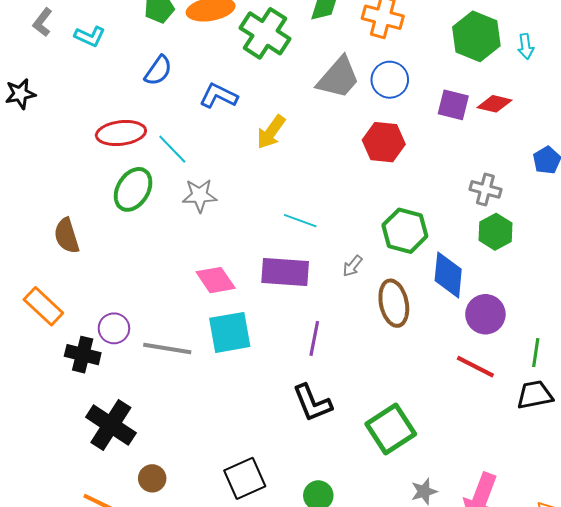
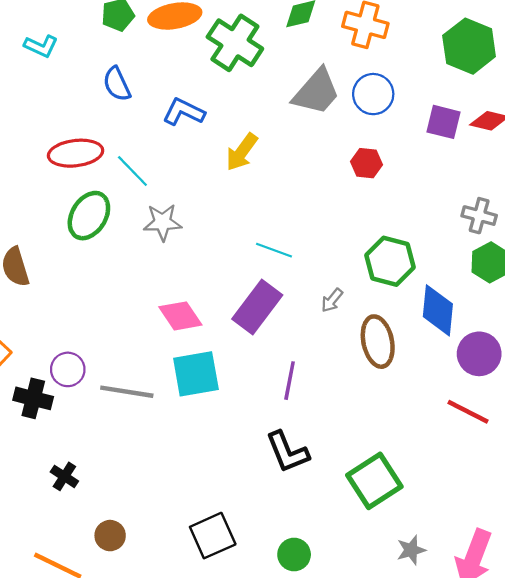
blue semicircle: (158, 71) -> (117, 84), turned 120
red hexagon: (384, 142) -> (367, 163), size x0.7
purple rectangle: (285, 272) -> (257, 307), turned -57
black cross: (111, 425) -> (64, 476), size x0.5

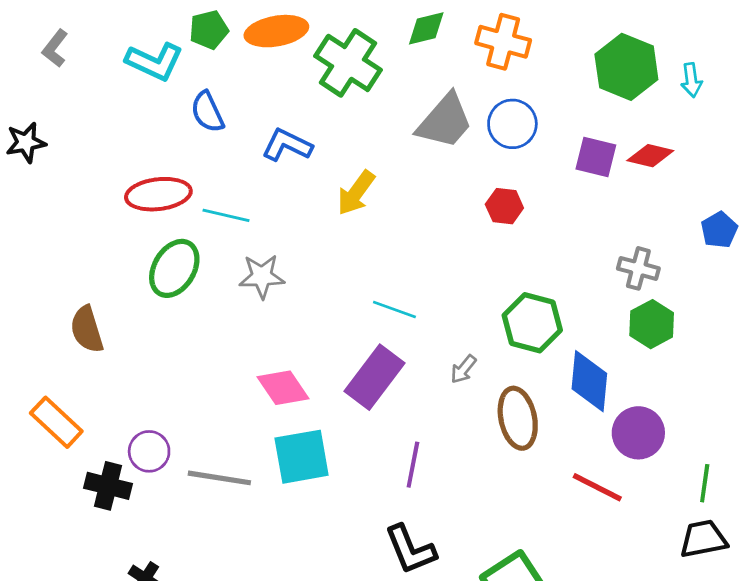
cyan L-shape: (41, 46) -> (154, 62), moved, size x1.4
cyan line: (132, 171) -> (226, 215), turned -33
red line: (468, 412) -> (597, 487), moved

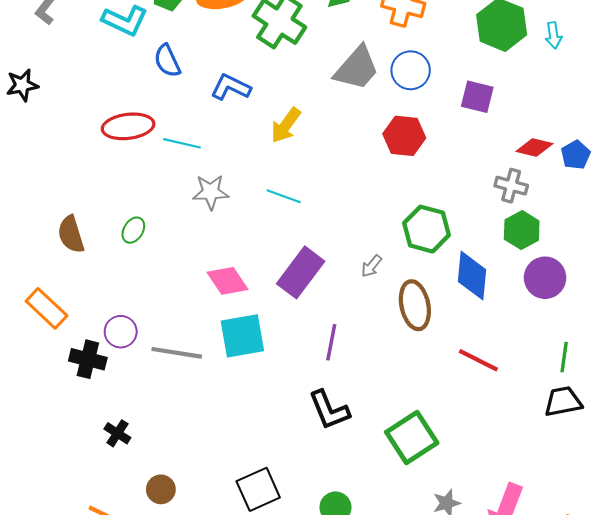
red diamond: (650, 156) -> (534, 148), moved
red hexagon: (504, 206) -> (404, 136), size x1.4
green ellipse: (174, 268) -> (133, 230), moved, size x0.6
cyan line: (394, 310) -> (284, 196), moved
purple circle: (638, 433) -> (545, 278), moved

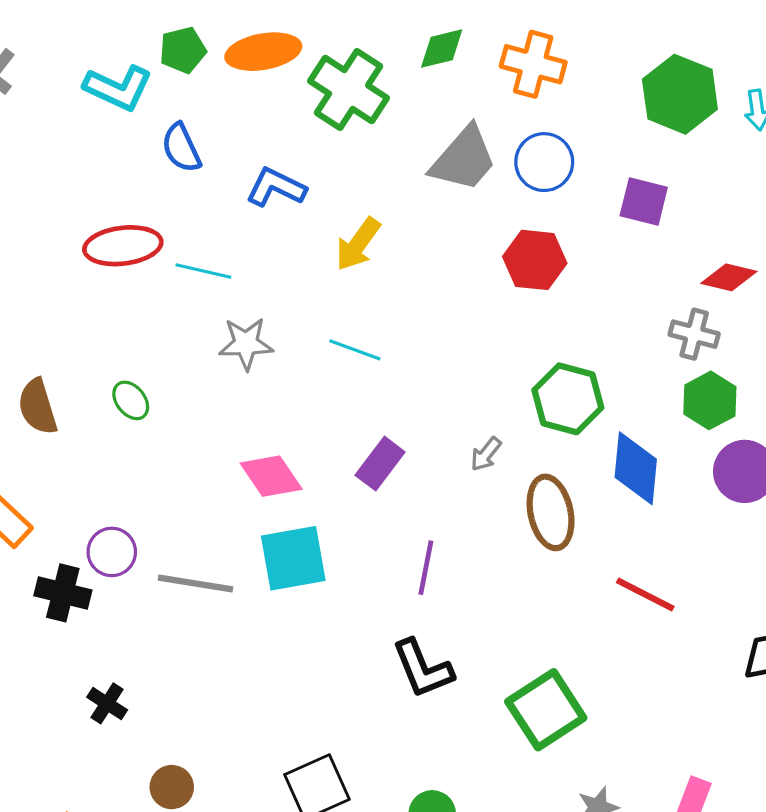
green ellipse: (133, 230) -> (131, 400), turned -70
purple rectangle: (301, 272) -> (380, 464), size x0.7

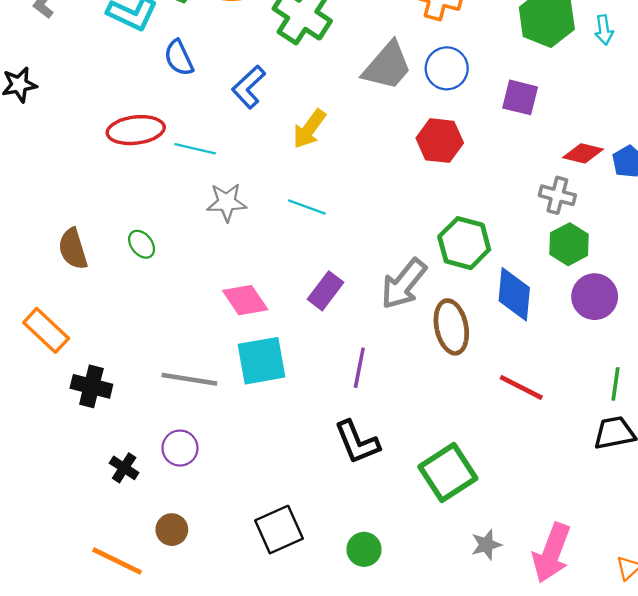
blue L-shape: (276, 187) -> (249, 87), turned -69
gray arrow: (486, 454) -> (404, 284), size x2.0
purple circle: (112, 552) -> (180, 448), moved

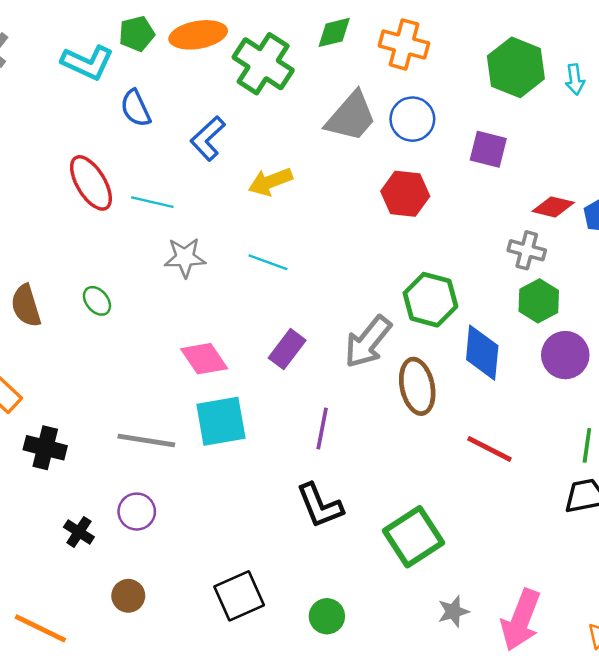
yellow arrow: (309, 129) -> (270, 182), turned 33
red ellipse: (136, 130) -> (91, 183), turned 66
orange line: (117, 561) -> (40, 628), moved

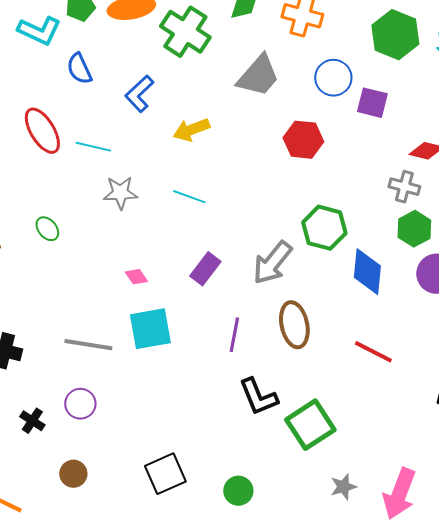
blue circle: (412, 119) -> (333, 78), moved
pink diamond: (204, 359) -> (136, 277), size x0.6
brown ellipse: (417, 386) -> (294, 325), moved
black L-shape: (320, 506) -> (258, 397), moved

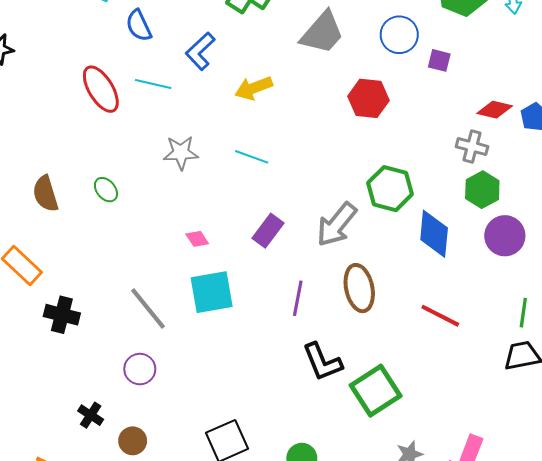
purple square: (372, 103) -> (439, 60), size x0.7
cyan line: (93, 147) -> (153, 84), moved
gray line: (88, 345) -> (148, 309), turned 42
black cross: (32, 421) -> (91, 415), moved

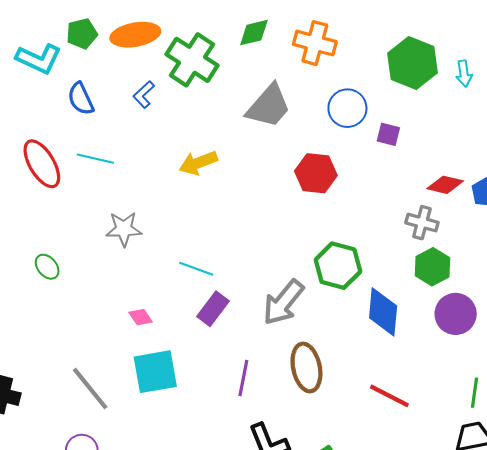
blue L-shape: (200, 51) -> (144, 94), moved, size x0.7
cyan line: (252, 157) -> (196, 269), moved

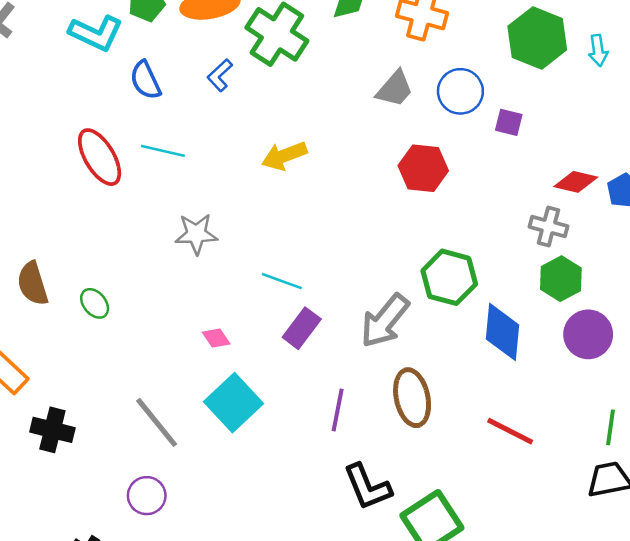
gray trapezoid: (269, 106) -> (395, 89), moved, size x0.7
green ellipse: (47, 267) -> (95, 303), moved
cyan square: (155, 372) -> (233, 403), turned -33

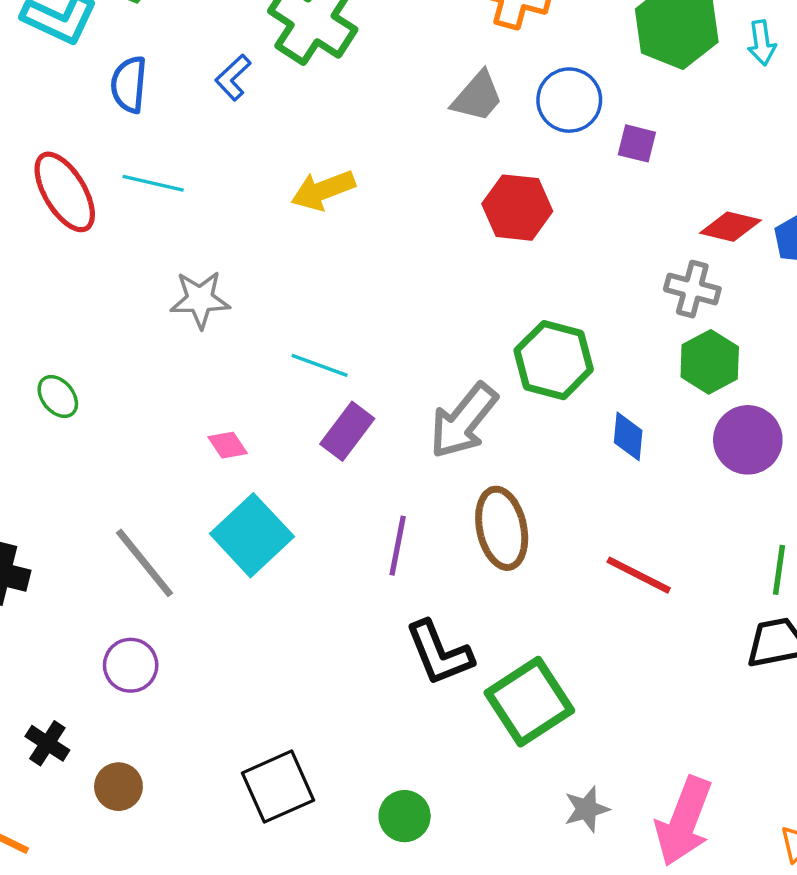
blue semicircle: (145, 80) -> (129, 84), turned 30
blue diamond: (503, 332) -> (628, 436), size x0.6

